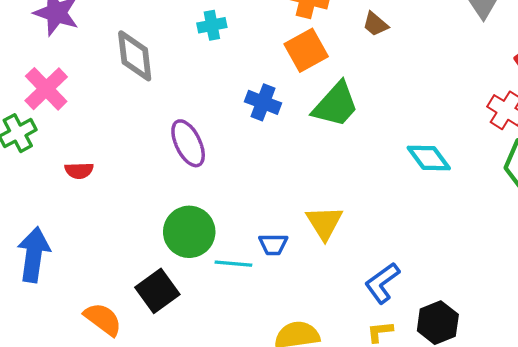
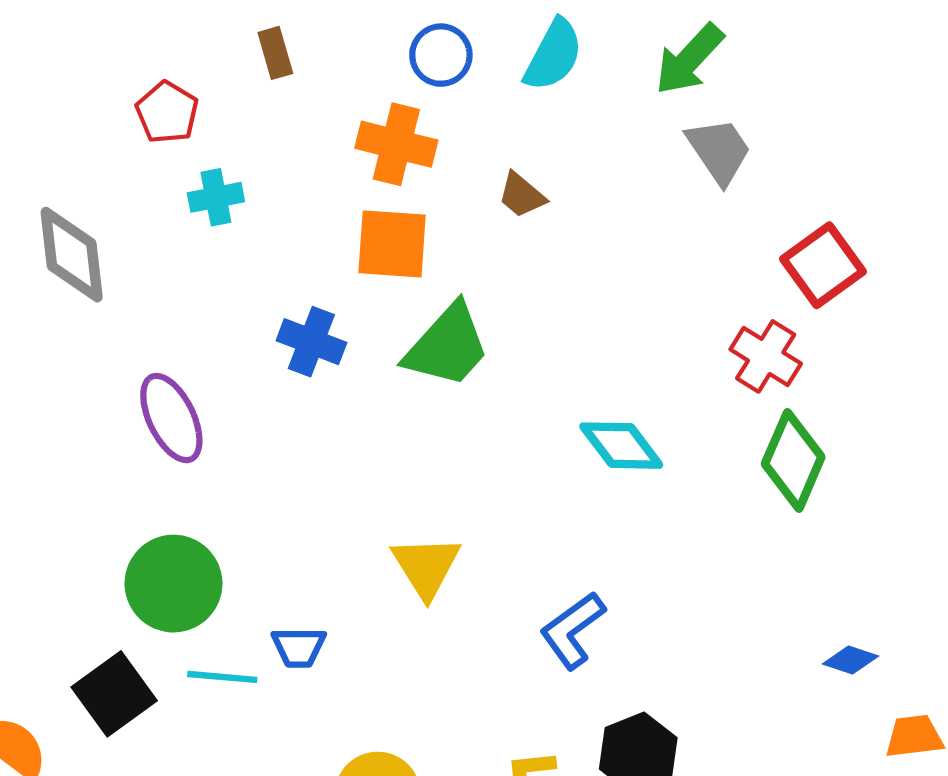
orange square: (306, 50) -> (392, 244), turned 33
blue trapezoid: (273, 244) -> (299, 647), moved
cyan line: (233, 264) -> (222, 677), moved
blue L-shape: (382, 283) -> (573, 630), moved

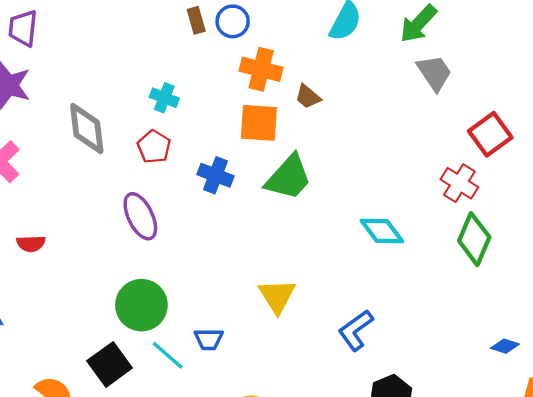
blue circle: (441, 55) -> (233, 21), moved
red pentagon: (167, 112) -> (154, 147), moved
brown trapezoid: (522, 195) -> (308, 97), moved
cyan cross: (216, 197) -> (164, 98), turned 32
cyan line: (222, 677) -> (168, 355), turned 36

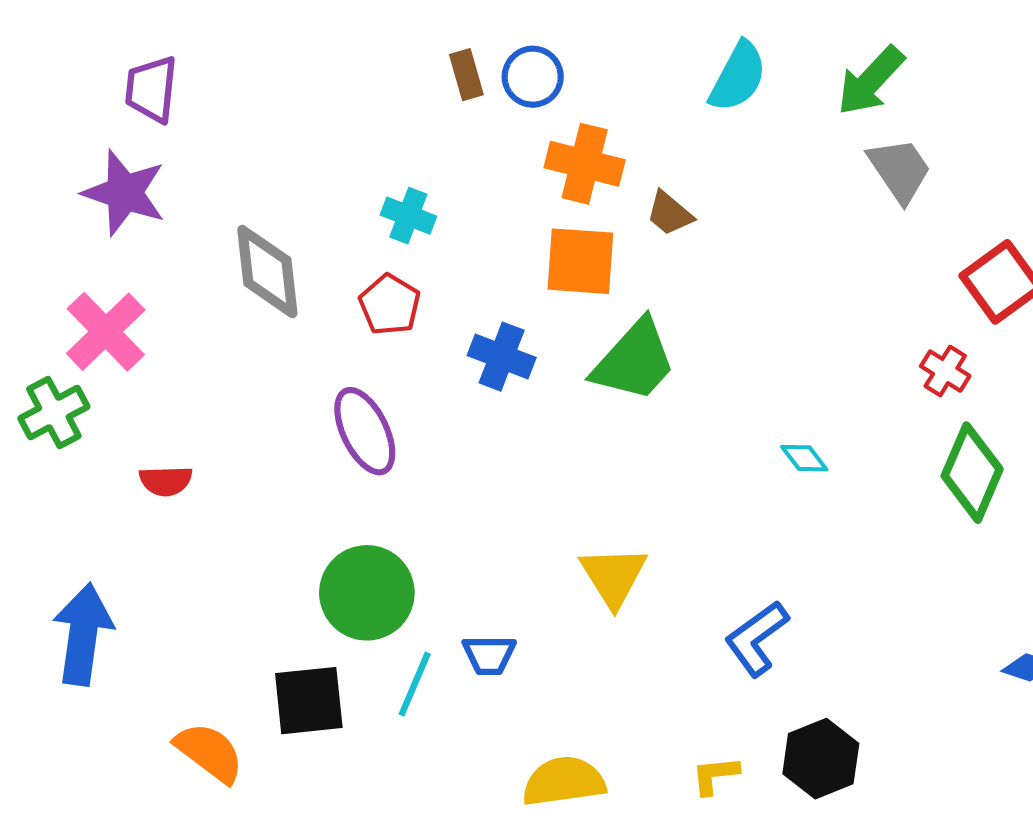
red cross: (459, 183) -> (945, 371), size x0.7
cyan diamond: (382, 231) -> (804, 458), size x0.6
cyan line: (168, 355) -> (415, 684), turned 72
black square: (110, 364) -> (309, 701), turned 30

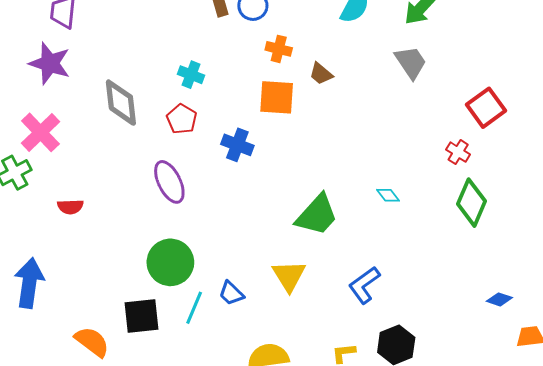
orange cross: (585, 164) -> (279, 49), size x0.7
gray trapezoid: (900, 170) -> (411, 62), moved
green trapezoid: (634, 361) -> (317, 215), moved
yellow triangle: (614, 576) -> (289, 276), moved
blue trapezoid: (489, 655) -> (231, 293), turned 44

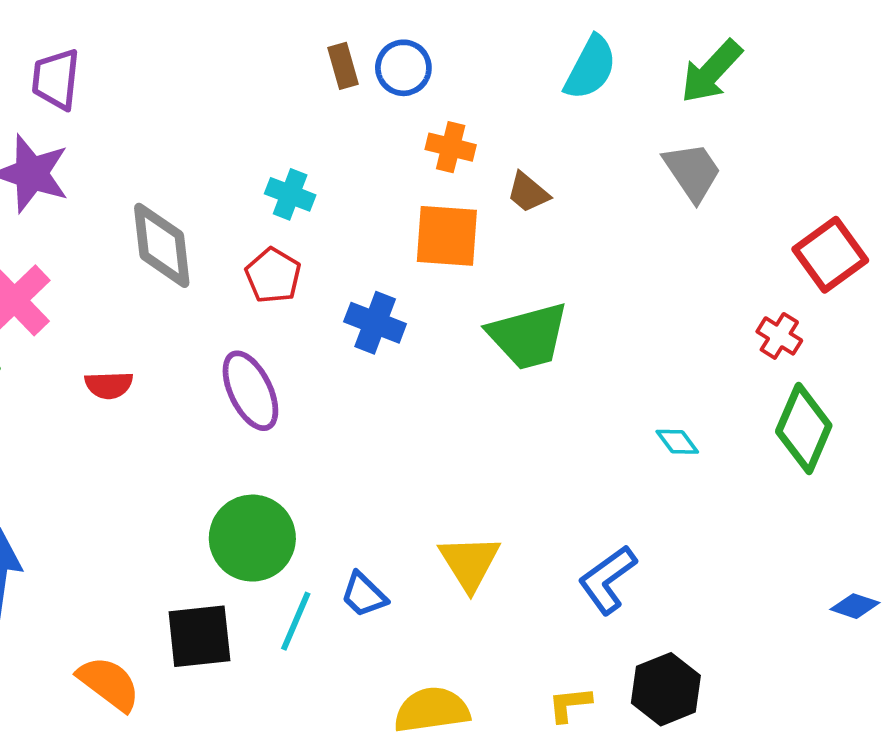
cyan diamond: (388, 195) -> (677, 442), moved
red semicircle: (70, 207) -> (109, 385), moved
green trapezoid: (317, 215) -> (528, 336), moved, turned 33

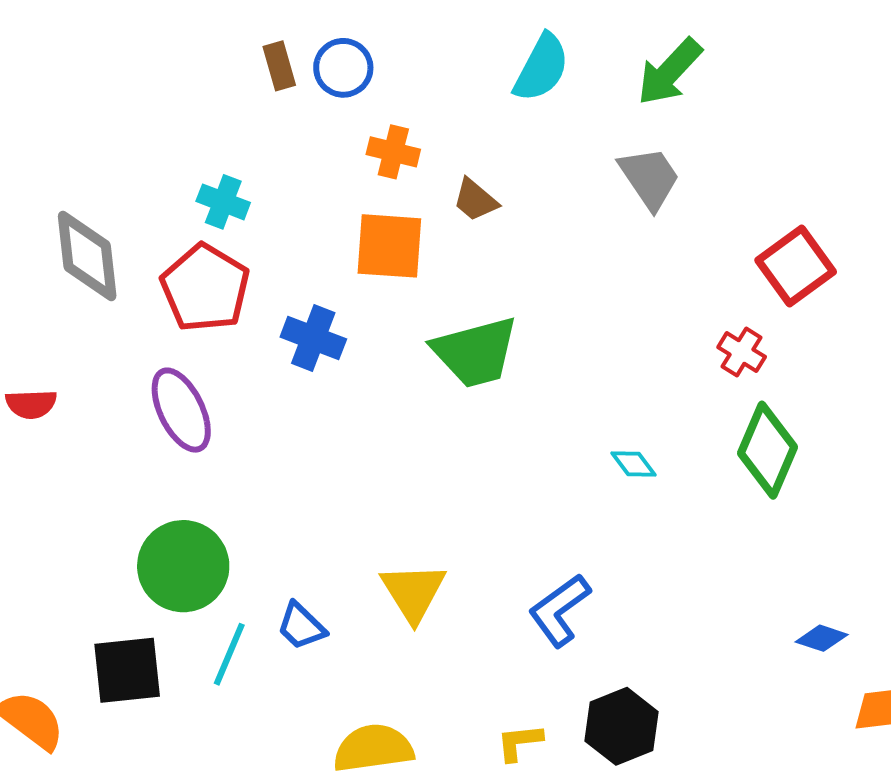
red pentagon: (273, 276) -> (205, 288), size x1.5

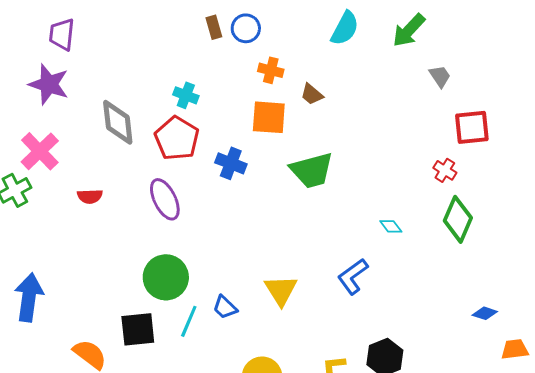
gray trapezoid: (649, 178) -> (440, 76), moved, size x0.7
red square: (796, 266) -> (472, 127), turned 30
blue L-shape: (559, 610) -> (353, 276), moved

